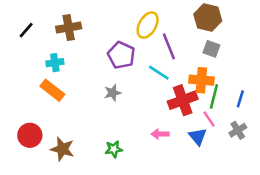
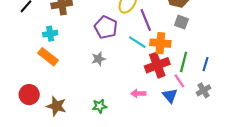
orange cross: (201, 80) -> (160, 43), moved

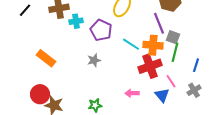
purple line: (146, 20) -> (159, 23), moved
gray square: (181, 22) -> (173, 37), moved
cyan cross: (50, 34) -> (76, 21), moved
green line: (184, 62) -> (175, 52), moved
red circle: (29, 95) -> (40, 94), moved

